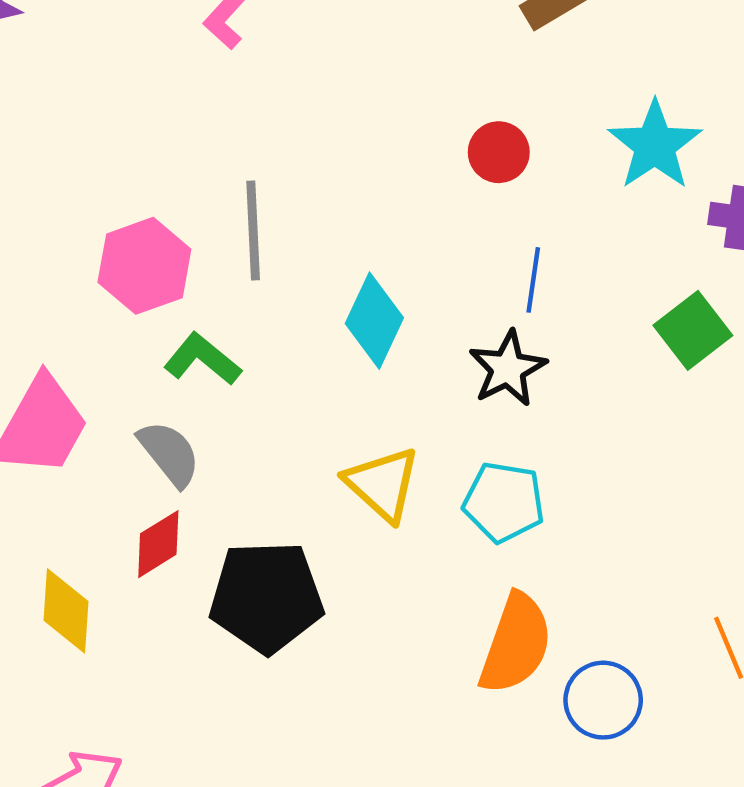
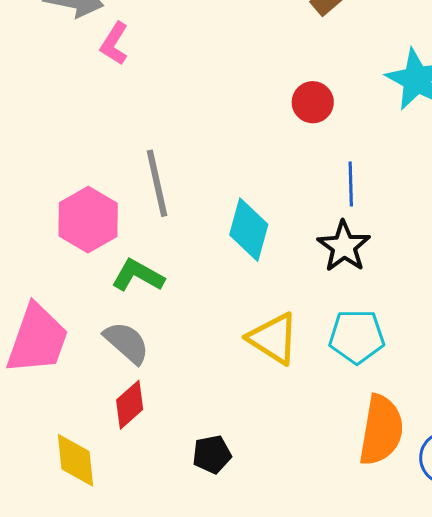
black pentagon: (266, 597) -> (212, 454), moved, size x0.5

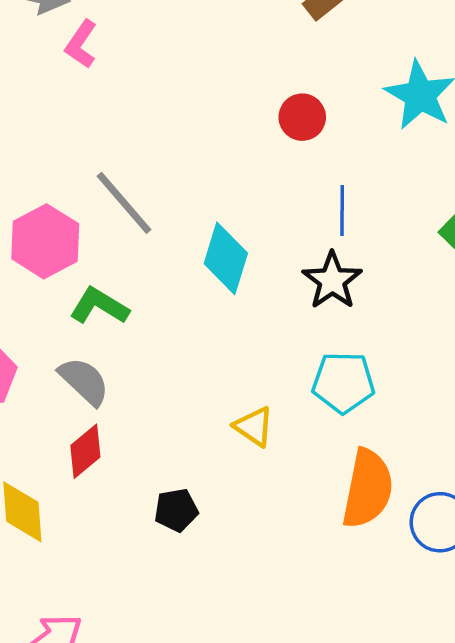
gray line: (157, 183) -> (124, 203), turned -30
yellow triangle: (273, 338) -> (254, 426), moved, size x0.7

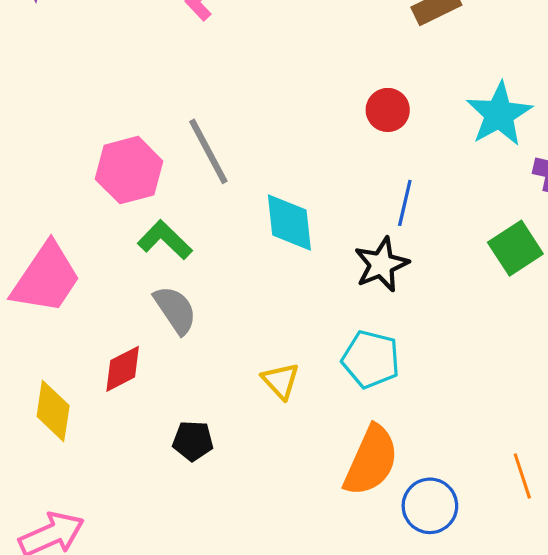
cyan diamond: (226, 258) -> (289, 223), turned -36
gray semicircle: (84, 381) -> (175, 310), moved

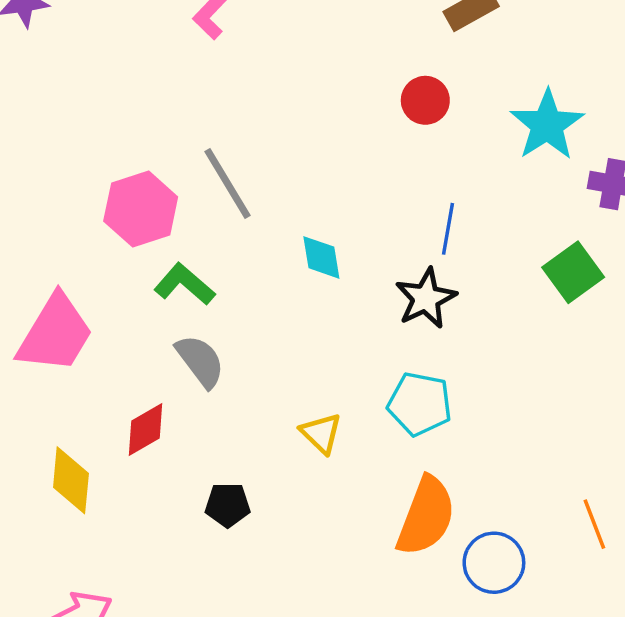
red circle: (388, 110) -> (425, 100), moved
cyan diamond: (289, 223) -> (321, 257), size x0.7

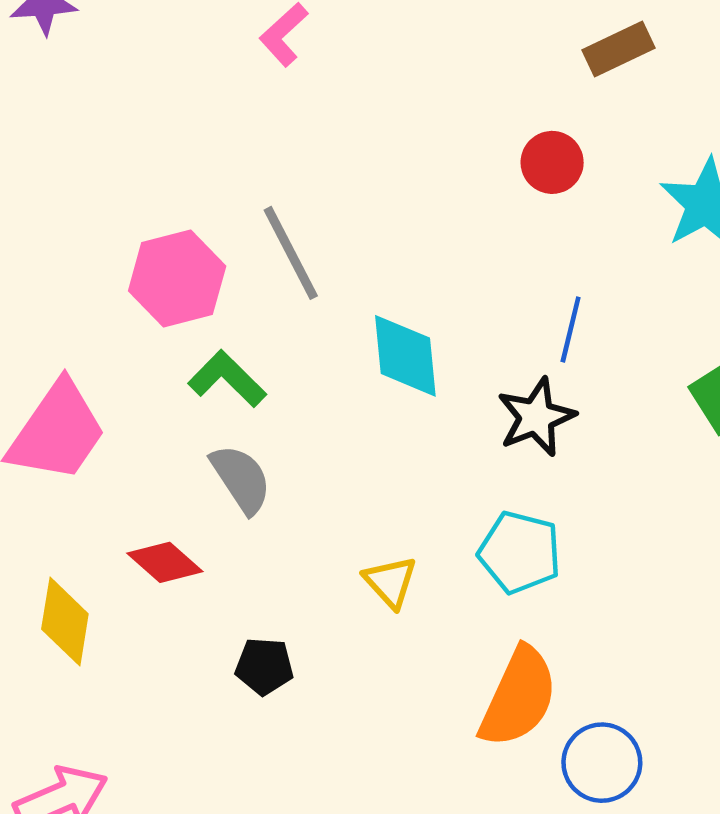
cyan diamond: (321, 257) -> (405, 356), size x1.4
red diamond: (145, 429) -> (165, 562), turned 68

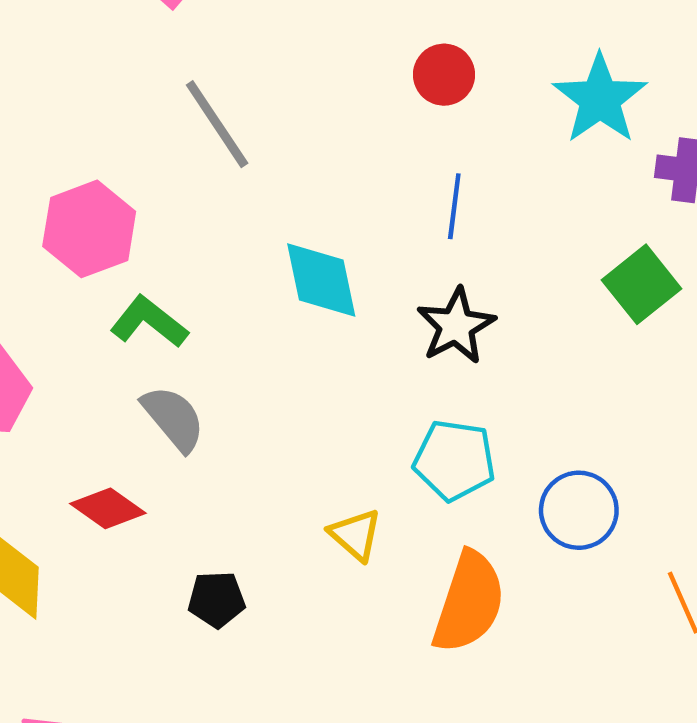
gray line: (291, 253) -> (217, 124), moved
blue line: (571, 330) -> (454, 206), moved
yellow triangle: (390, 582) -> (355, 535), moved
blue circle: (602, 763) -> (579, 510), moved

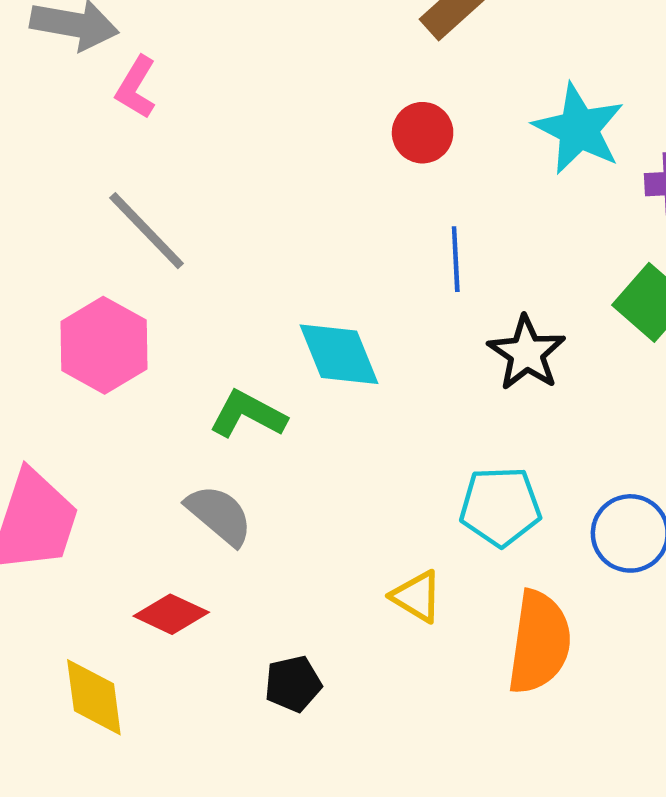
gray line: (217, 124) -> (147, 231), moved
green L-shape: (149, 322) -> (248, 414), moved
black star: (456, 326) -> (527, 353), moved

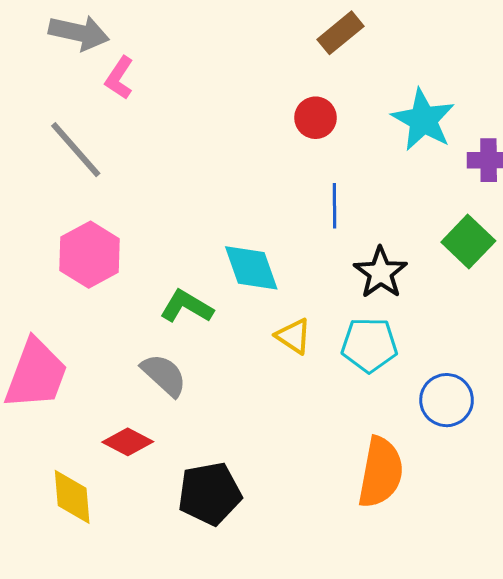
gray line: (147, 231) -> (76, 150), moved
cyan pentagon: (500, 506) -> (369, 345), moved
yellow triangle: (417, 596) -> (293, 336), moved
black pentagon: (293, 684) -> (210, 494), size x1.6

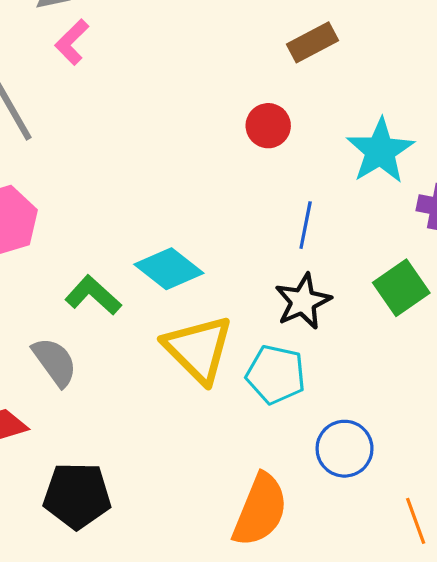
blue line: (335, 206) -> (306, 225), moved
cyan diamond: (251, 268) -> (169, 269), turned -44
yellow triangle: (293, 336) -> (198, 349), size x1.8

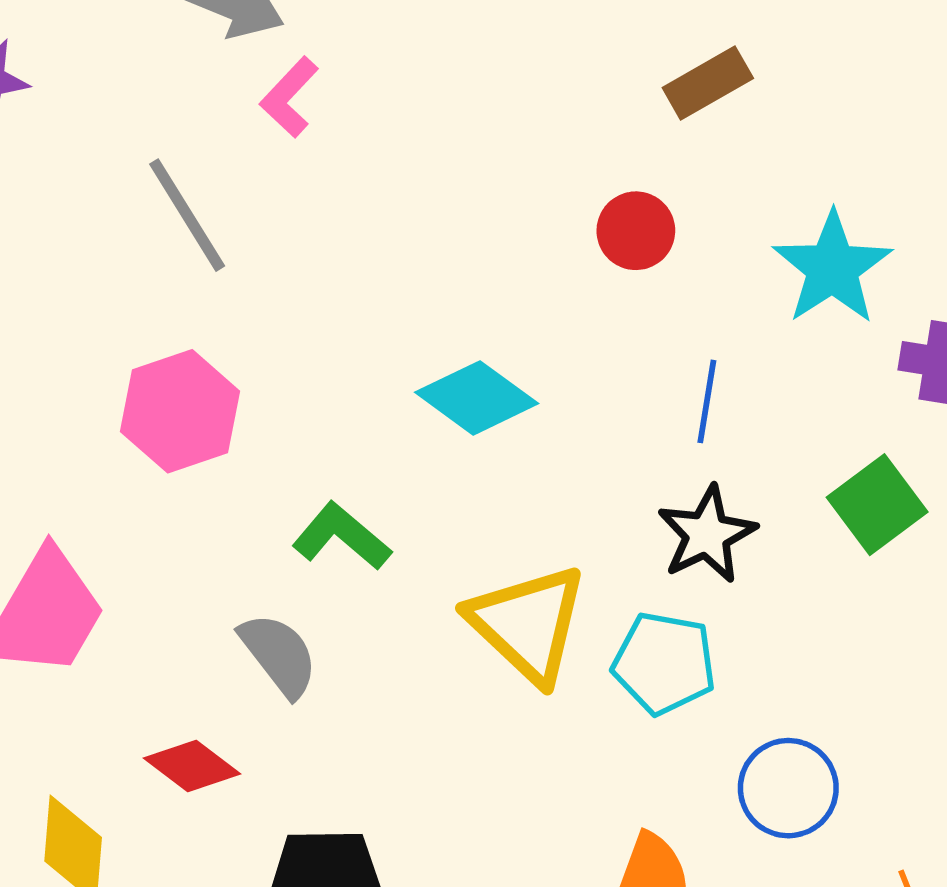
cyan diamond: (169, 269) -> (477, 398), moved

